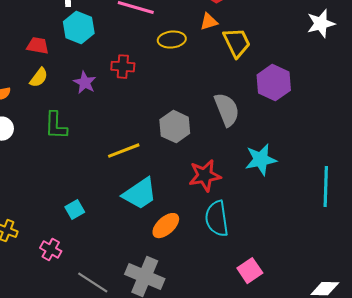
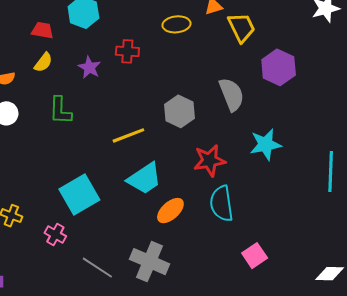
cyan square: (75, 210) -> (79, 195), size x2.0

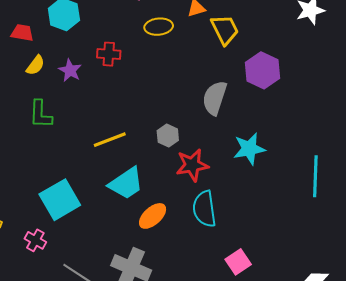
yellow semicircle: (43, 62) -> (35, 65), moved
gray semicircle: (232, 94) -> (215, 98), turned -140
gray hexagon: (179, 111) -> (168, 136), moved, size x0.7

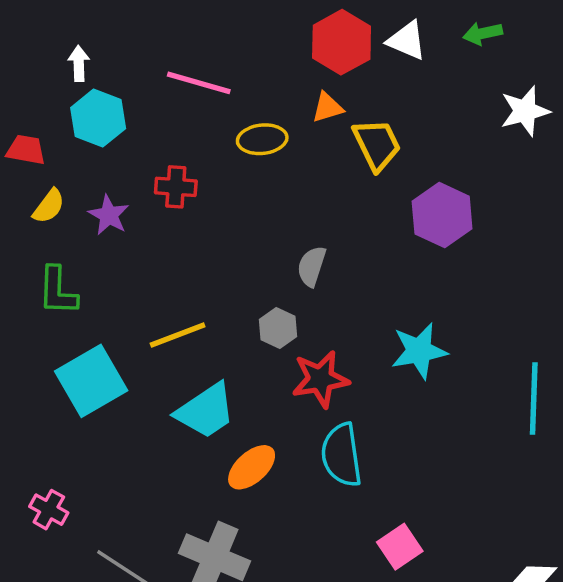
gray semicircle: (215, 98) -> (312, 266), moved, size x0.7
cyan square: (60, 200) -> (91, 381), moved

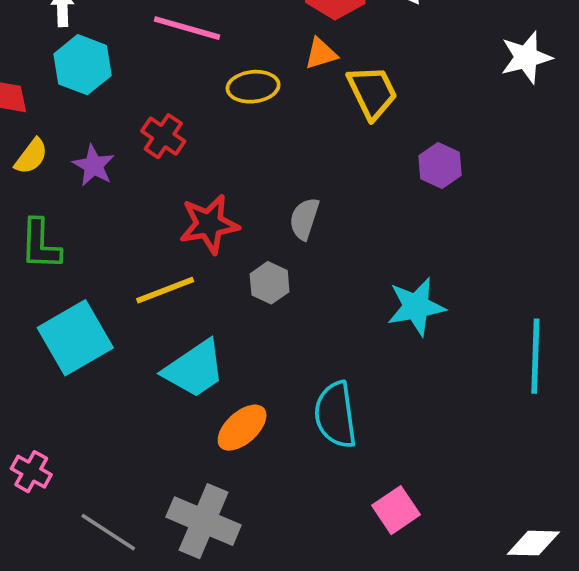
red cross: (176, 187) -> (163, 136), turned 30
purple hexagon: (442, 215) -> (440, 165), size x0.7
red star: (320, 379) -> (209, 224), moved

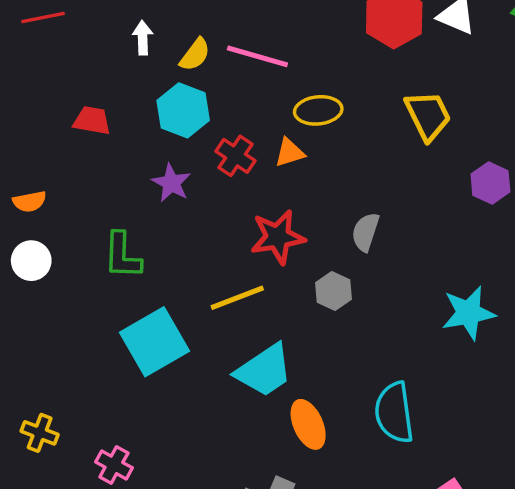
orange triangle: (321, 54) -> (290, 153), moved
cyan hexagon: (83, 65) -> (183, 110), moved
yellow semicircle: (31, 156) -> (195, 55), moved
orange ellipse: (242, 428) -> (308, 424), turned -72

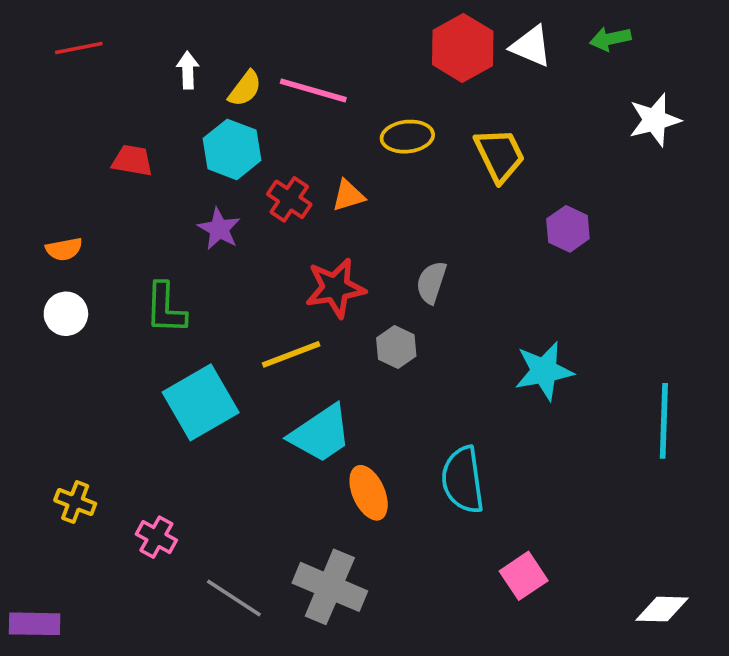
yellow ellipse: (318, 110) -> (407, 137), moved

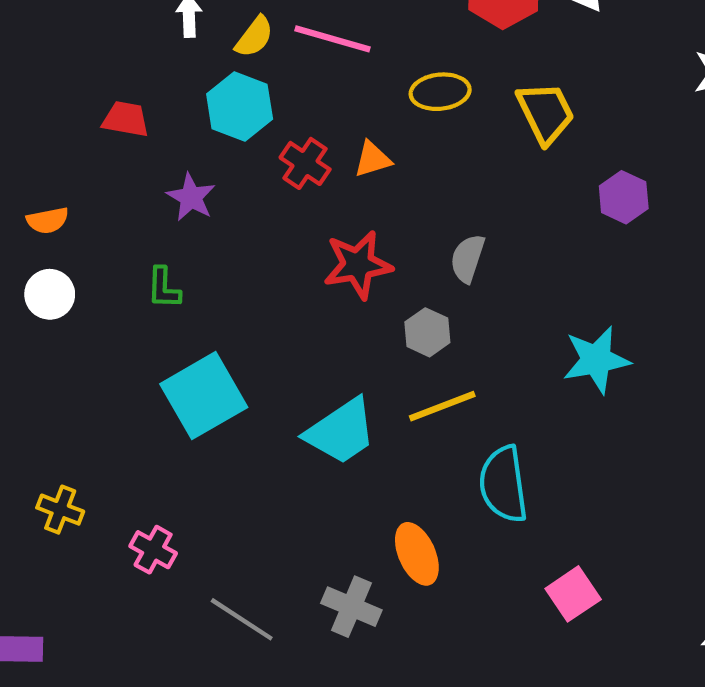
purple star: (219, 229) -> (191, 197), moved
green L-shape: (166, 308) -> (164, 288), size x0.7
yellow line: (291, 354) -> (442, 406), moved
orange ellipse: (369, 493) -> (417, 554), moved
gray cross: (330, 587) -> (351, 607), size x0.7

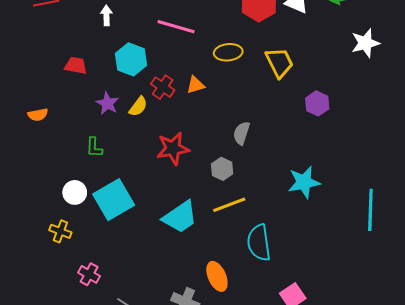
yellow semicircle: (254, 37) -> (138, 106), moved
red star: (358, 265) -> (173, 148), moved
white circle: (50, 294) -> (75, 192), moved
yellow cross: (60, 510) -> (60, 231), moved

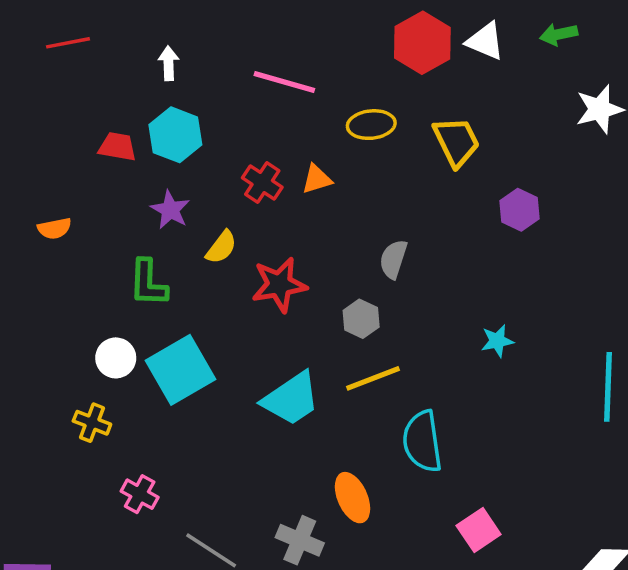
cyan hexagon: (131, 59) -> (175, 135), moved
yellow semicircle: (138, 106) -> (221, 247), moved
green L-shape: (94, 147) -> (148, 283), size x1.4
cyan star: (304, 182) -> (497, 341), size x0.6

